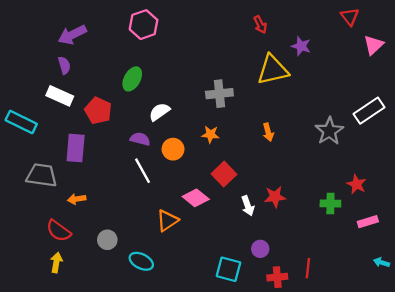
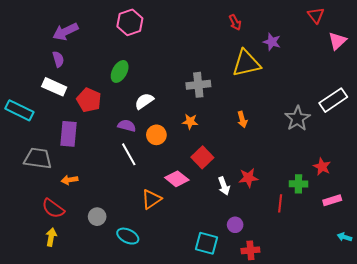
red line: (308, 268) -> (280, 203), moved

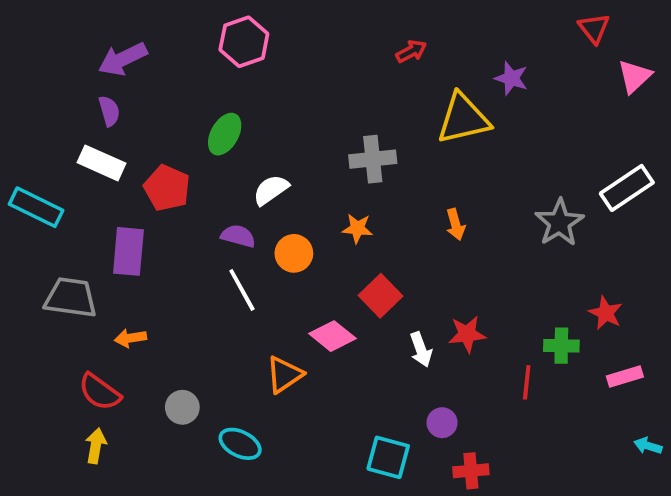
red arrow: (235, 22) -> (411, 51), moved, turned -91

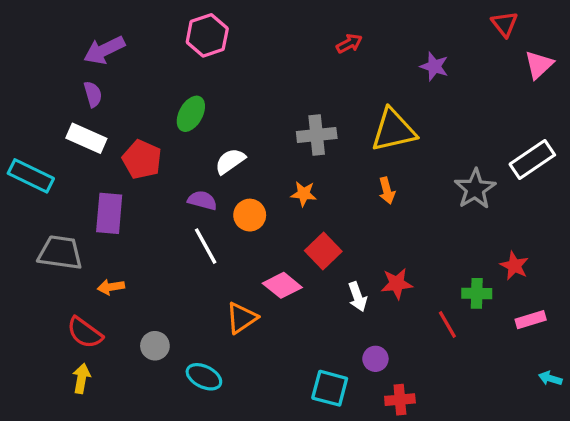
yellow triangle: (463, 119) -> (393, 130), moved
red line: (527, 382) -> (447, 325), turned -36

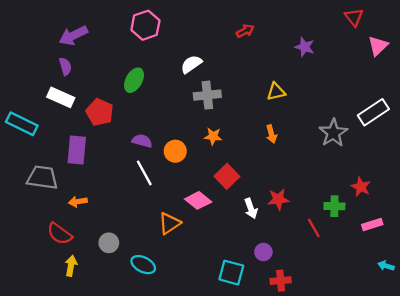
yellow triangle: (393, 130) -> (276, 92), size x0.6
gray cross: (317, 135) -> (207, 95), moved
white semicircle: (230, 161) -> (191, 64), moved
yellow arrow: (81, 378) -> (71, 266), moved

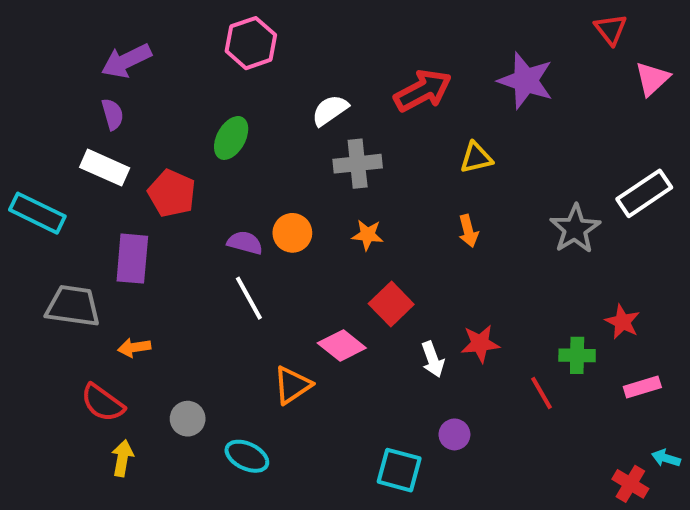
red arrow: (245, 31) -> (423, 91), moved, size x1.8
purple star: (305, 47) -> (526, 81), size x1.6
orange circle: (175, 151) -> (292, 233), moved
red cross: (281, 281) -> (630, 484), moved, turned 36

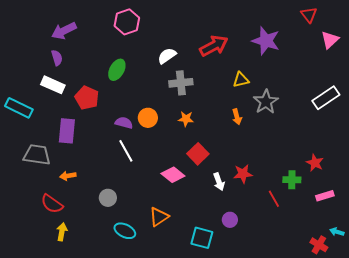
gray star: (575, 229) -> (266, 102), moved
orange triangle: (292, 385) -> (159, 217), moved
gray circle: (188, 419) -> (108, 198), moved

